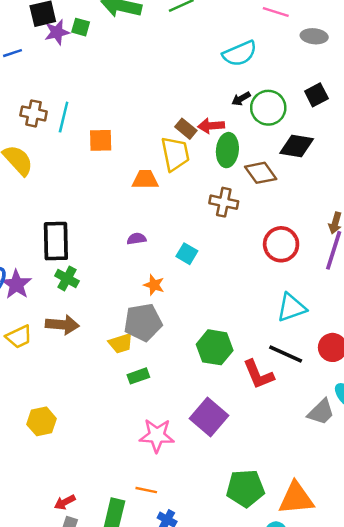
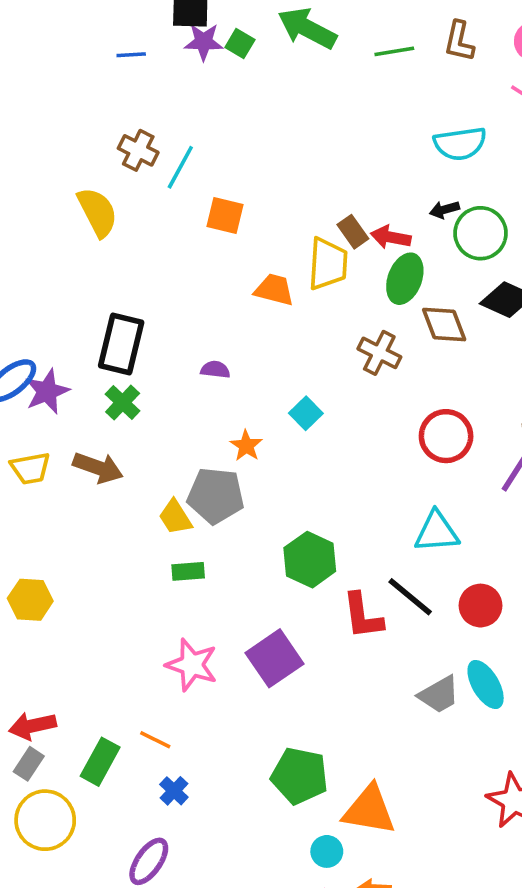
purple semicircle: (137, 239) -> (215, 370), moved
yellow trapezoid: (121, 343) -> (175, 517), turned 60
red arrow: (65, 502) -> (32, 726), size x1.4

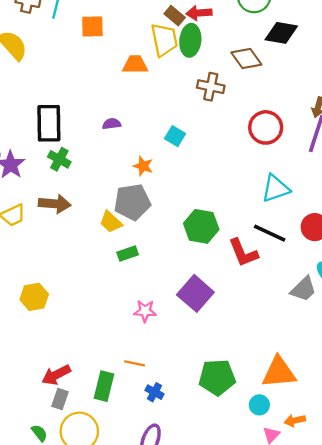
green ellipse: (405, 279) -> (190, 40), moved
pink star: (192, 665) -> (145, 311), size x0.7
green pentagon: (300, 776) -> (217, 377), moved

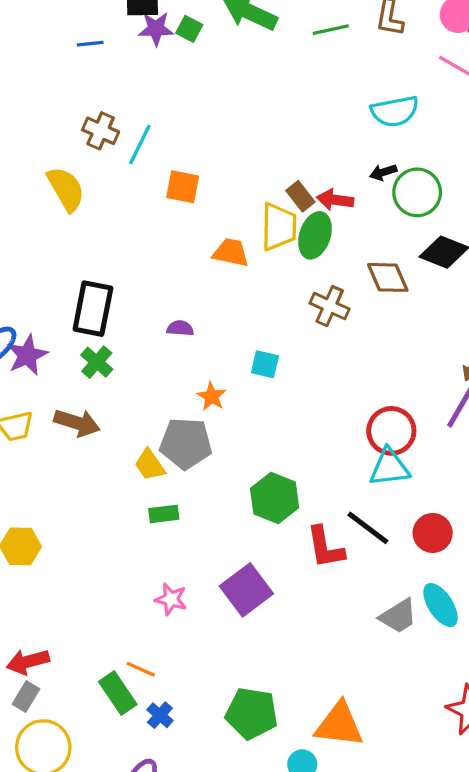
red circle: (266, 127) -> (391, 431), moved
cyan square: (175, 136) -> (265, 364), turned -30
green rectangle: (104, 386) -> (118, 693), moved, turned -60

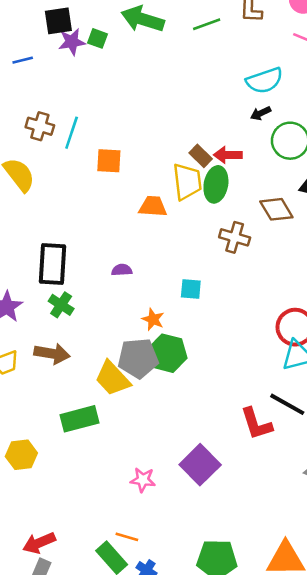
black arrow: (383, 172) -> (261, 113), moved
yellow trapezoid: (150, 465) -> (112, 378), size x1.4
green hexagon: (275, 498) -> (168, 353), moved
green rectangle: (164, 514) -> (79, 419), moved, size x1.6

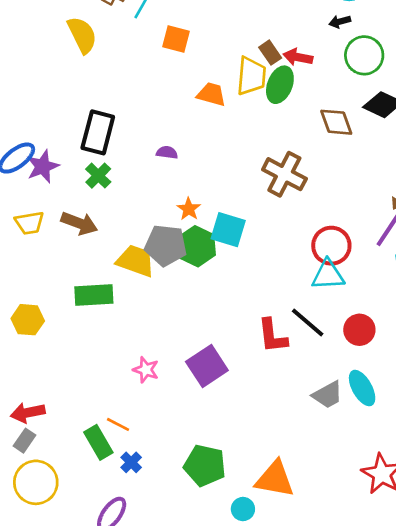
brown cross: (235, 237) -> (284, 174), moved, size x1.4
cyan square: (191, 289) -> (228, 230), moved, size x1.5
yellow trapezoid: (112, 378) -> (136, 261), turned 141

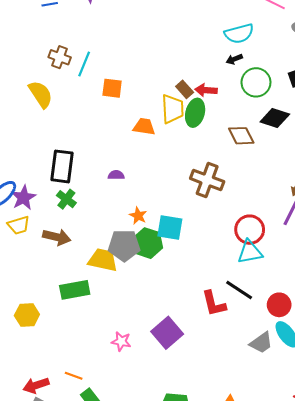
yellow trapezoid: (29, 223) -> (19, 225), moved
red circle: (359, 330) -> (279, 305), moved
orange line: (118, 424) -> (74, 376), moved

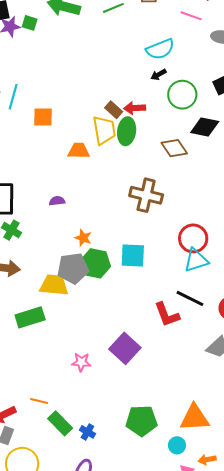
cyan square: (170, 227) -> (133, 255), moved

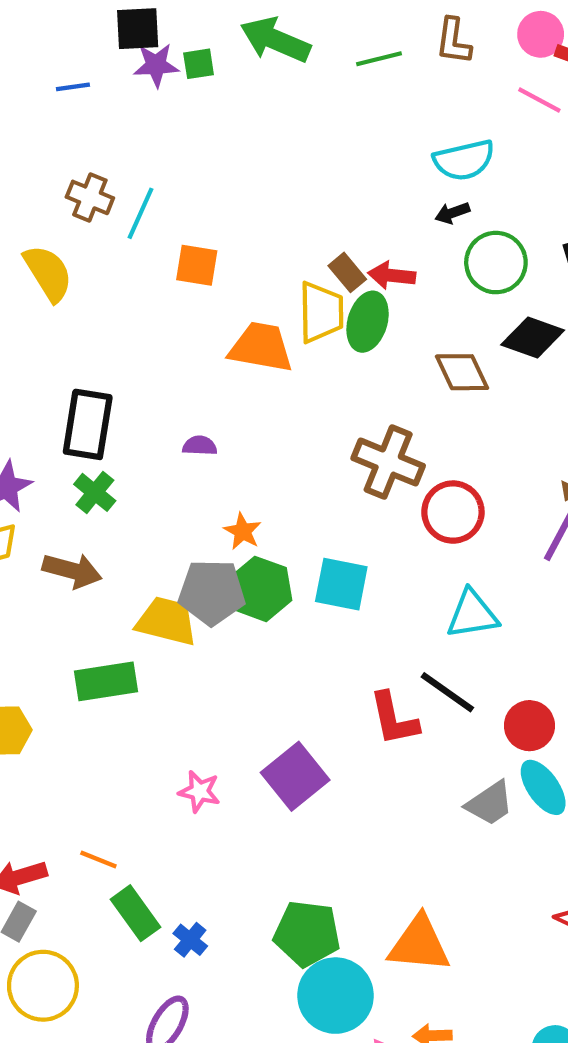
green square: (30, 23) -> (199, 64), turned -35
orange trapezoid: (79, 151) -> (261, 347), size x1.4
red circle: (193, 238) -> (453, 512), moved
cyan circle: (177, 445) -> (335, 996), moved, size x2.0

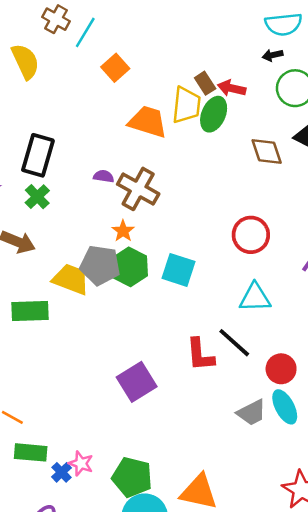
orange square: (197, 265) -> (115, 68), turned 32
brown cross: (388, 462) -> (138, 189), moved
pink star: (199, 791) -> (81, 463), moved
green rectangle: (136, 913) -> (31, 452), turned -56

